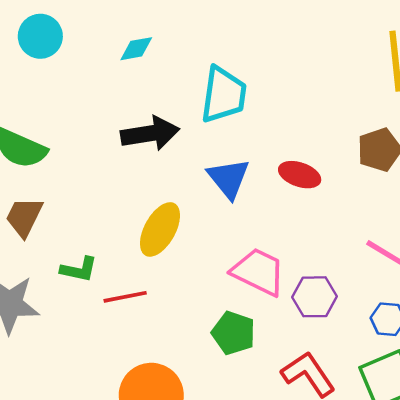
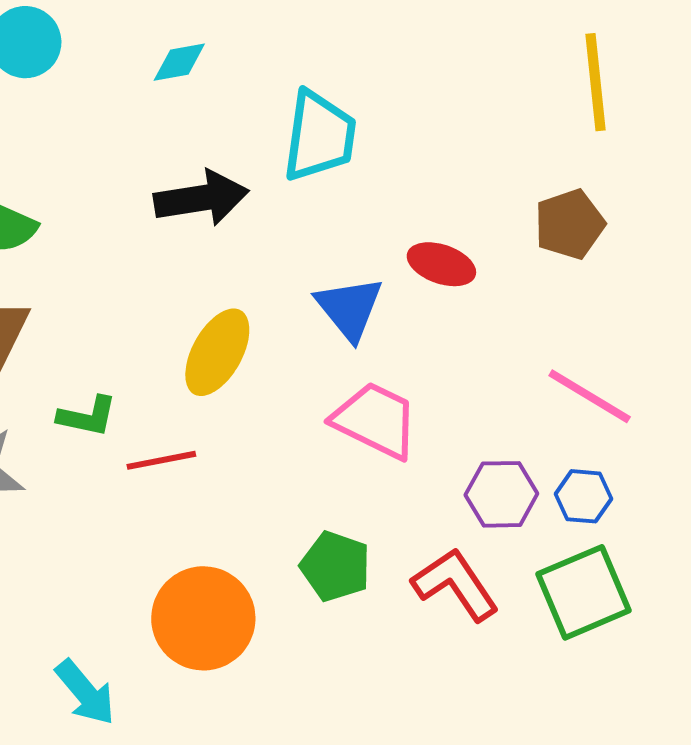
blue triangle: (229, 178) -> (349, 308), moved
purple hexagon: (315, 297) -> (501, 494), moved
green pentagon: (234, 333) -> (335, 566), moved

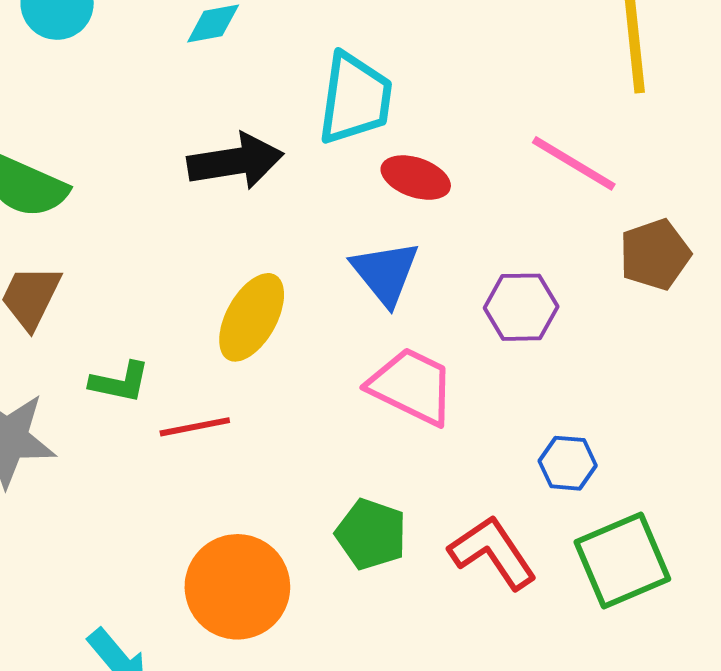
brown pentagon: (570, 224) -> (655, 255), moved
red ellipse: (441, 264) -> (416, 178), moved
pink line: (590, 396) -> (574, 163), moved
purple hexagon: (501, 494) -> (521, 307), moved
blue hexagon: (584, 496) -> (568, 463), moved

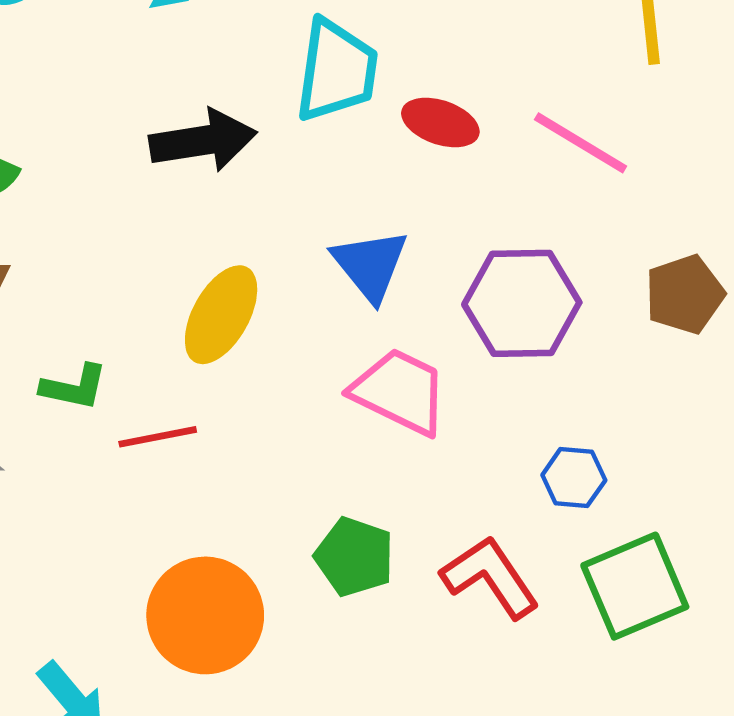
red ellipse: (416, 178) -> (440, 123), moved
brown pentagon: (655, 255) -> (685, 294), moved
purple hexagon: (521, 307) -> (522, 303), size x1.4

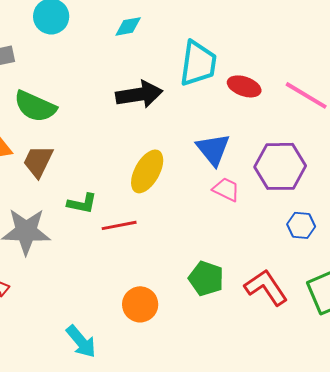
pink trapezoid: (400, 392) -> (226, 189), moved, size x0.6
blue hexagon: (574, 478) -> (301, 225), moved
orange circle: (205, 615) -> (140, 304), size x0.7

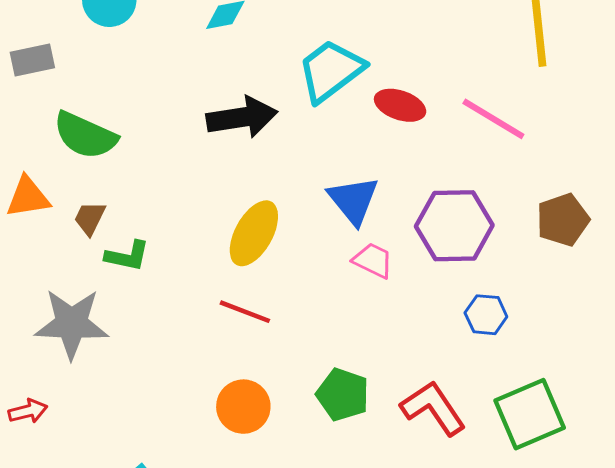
cyan trapezoid: (198, 63) -> (331, 71), turned -135
brown trapezoid: (38, 161) -> (90, 218), size x0.7
green L-shape: (82, 203) -> (127, 256), moved
red line: (119, 225) -> (245, 312), moved, turned 32
orange circle: (140, 304) -> (243, 407), moved

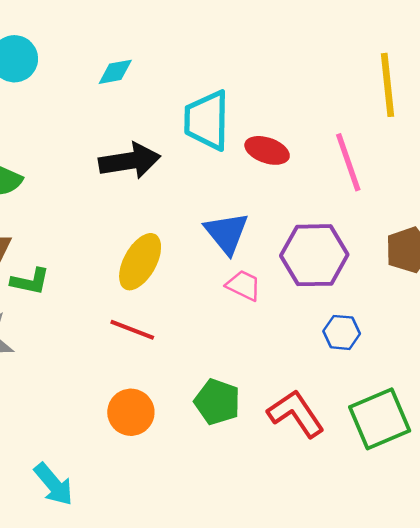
cyan trapezoid: (331, 71) -> (207, 120), turned -52
pink line: (493, 119) -> (348, 162), turned 40

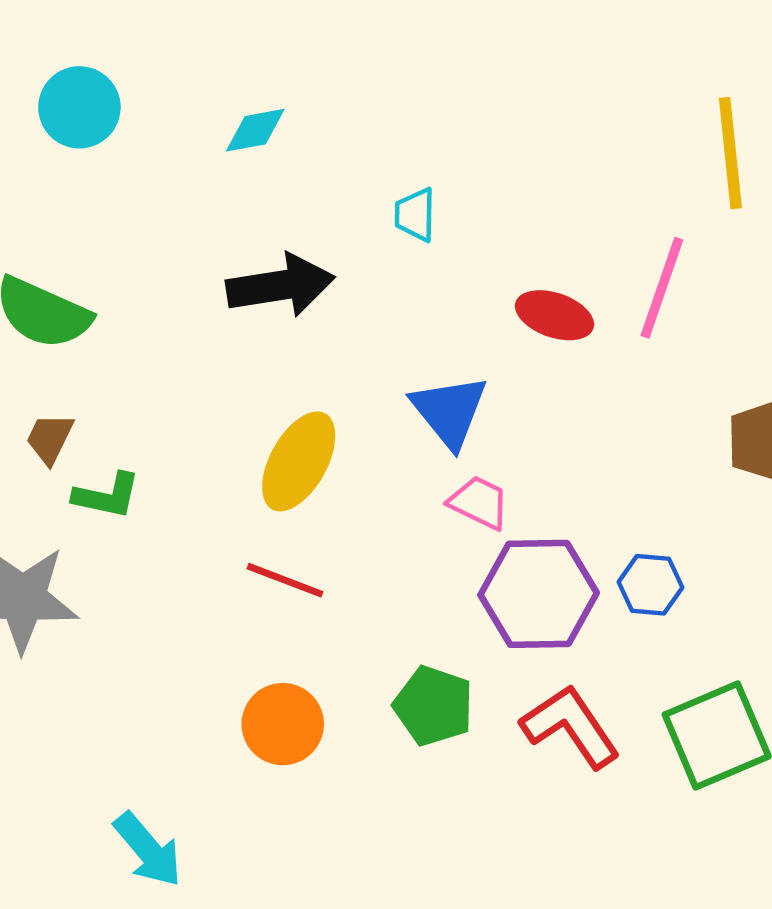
cyan trapezoid: (207, 120) -> (415, 215), size x0.5
red ellipse: (267, 150) -> (555, 315), moved
pink line: (348, 162) -> (662, 288), turned 38
purple hexagon: (314, 255) -> (539, 594), moved

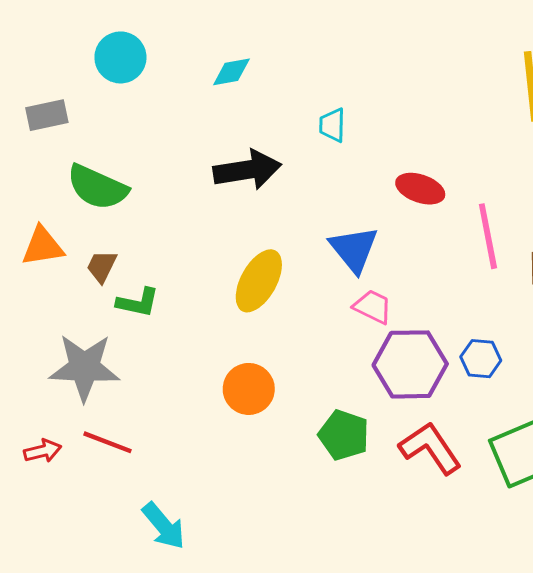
pink line: (662, 288) -> (488, 236), moved, turned -30
red line: (285, 580) -> (107, 442), moved
orange circle: (283, 724) -> (249, 389), moved

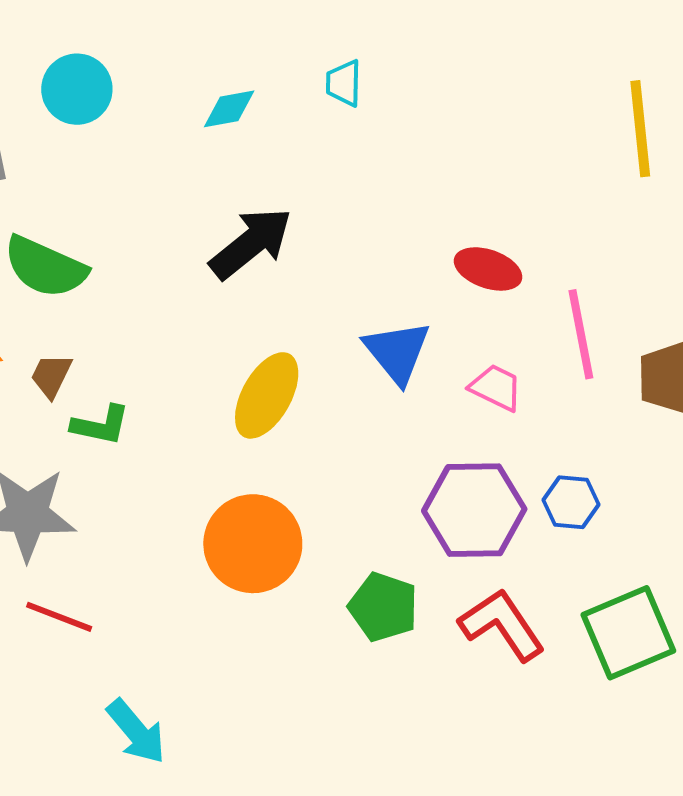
cyan trapezoid: (332, 125) -> (344, 83), moved
black arrow: (247, 170) -> (251, 243), turned -30
pink trapezoid: (373, 307) -> (496, 388), moved
orange circle: (249, 389) -> (253, 544), size x1.4

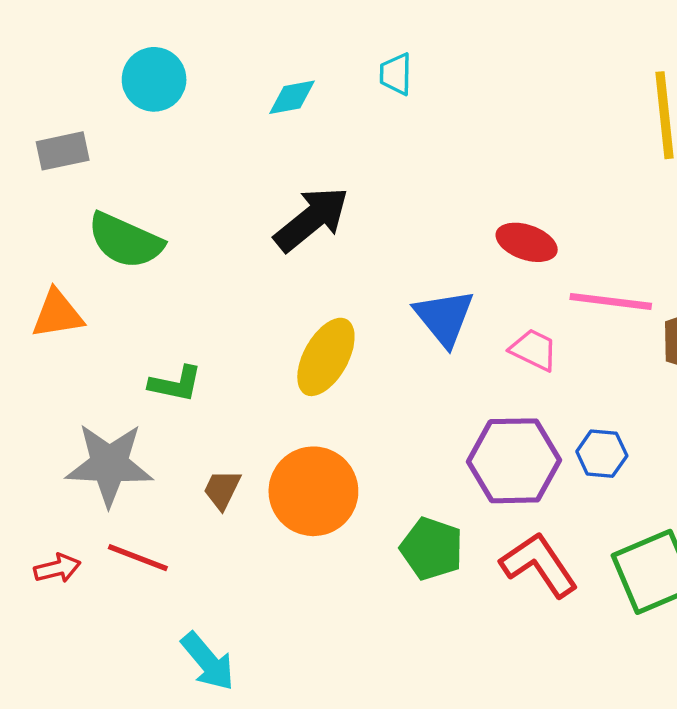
pink line: (581, 334) -> (611, 301), turned -72
brown trapezoid: (51, 376) -> (222, 489), moved

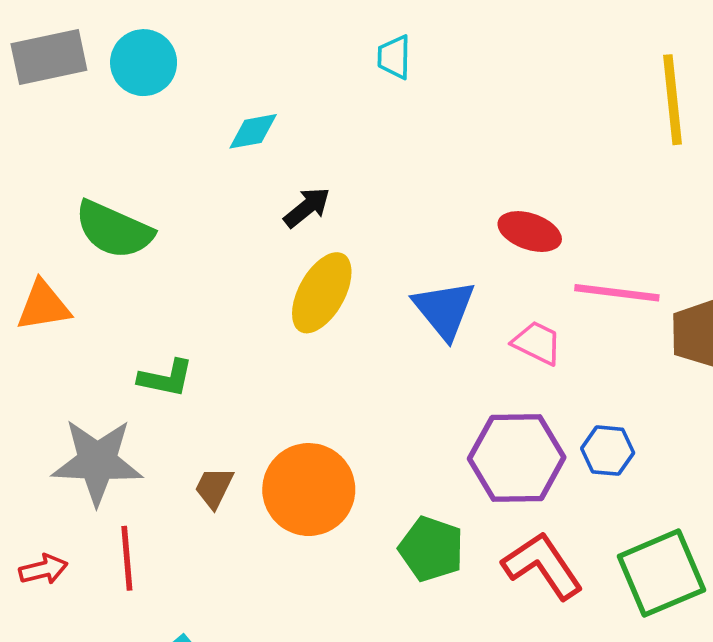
cyan diamond: (292, 97) -> (253, 131), moved
gray rectangle: (63, 151) -> (49, 57), moved, size x1.4
black arrow: (312, 219) -> (307, 207), size x0.6
yellow ellipse: (326, 357) -> (322, 293), moved
red line: (138, 558) -> (127, 558), turned 64

